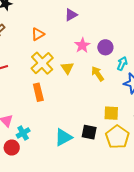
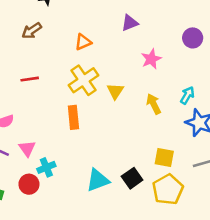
pink star: (82, 45) -> (151, 59), moved
purple circle: (105, 47) -> (193, 38), moved
black square: (89, 132) -> (132, 178), turned 35

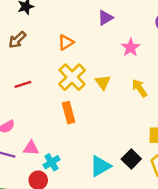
pink triangle: (27, 148) -> (31, 148), turned -42

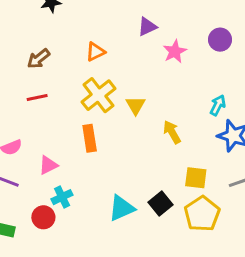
brown arrow: (17, 40) -> (38, 59), moved
pink star: (131, 47) -> (175, 51), moved
yellow arrow: (140, 88) -> (172, 132), moved
pink triangle: (31, 148) -> (48, 165), moved, turned -35

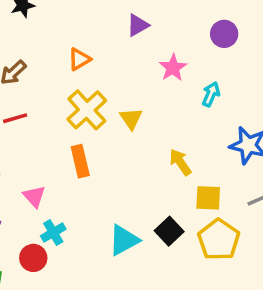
pink star: (175, 51) -> (173, 68), moved
cyan arrow: (218, 105) -> (211, 94), moved
yellow arrow: (172, 132) -> (180, 162), moved
pink triangle: (48, 165) -> (34, 196), turned -42

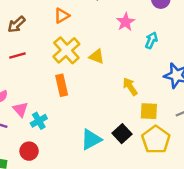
yellow triangle: (131, 119) -> (97, 56), turned -35
pink triangle: (34, 196) -> (20, 109), moved
cyan cross: (53, 232) -> (39, 121), moved

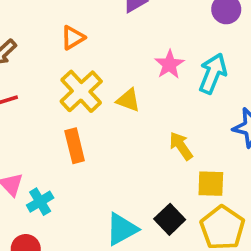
pink star: (126, 22) -> (169, 64), moved
cyan arrow: (151, 40) -> (213, 73), size x1.5

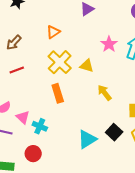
yellow arrow: (181, 146) -> (105, 93), moved
cyan cross: (40, 202) -> (40, 126), turned -32

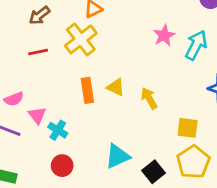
yellow cross: (60, 62) -> (81, 39), moved
yellow triangle: (87, 66) -> (116, 87), moved
black square: (114, 132) -> (153, 172), moved
red circle: (33, 154) -> (62, 166), moved

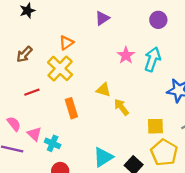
red line: (38, 52) -> (32, 92), moved
yellow triangle: (116, 87) -> (103, 90), moved
pink semicircle: (14, 99) -> (14, 124), turned -98

